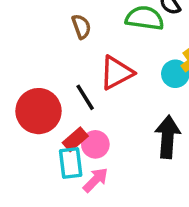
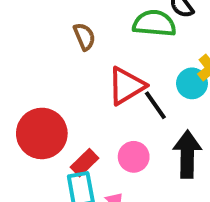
black line: (85, 97) -> (155, 105), moved
pink circle: (95, 144) -> (134, 157), moved

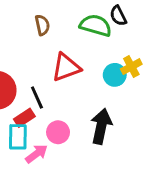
black line: (155, 105) -> (37, 97), moved
pink circle: (134, 157) -> (58, 132), moved

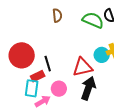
red triangle: (66, 67) -> (83, 67), moved

